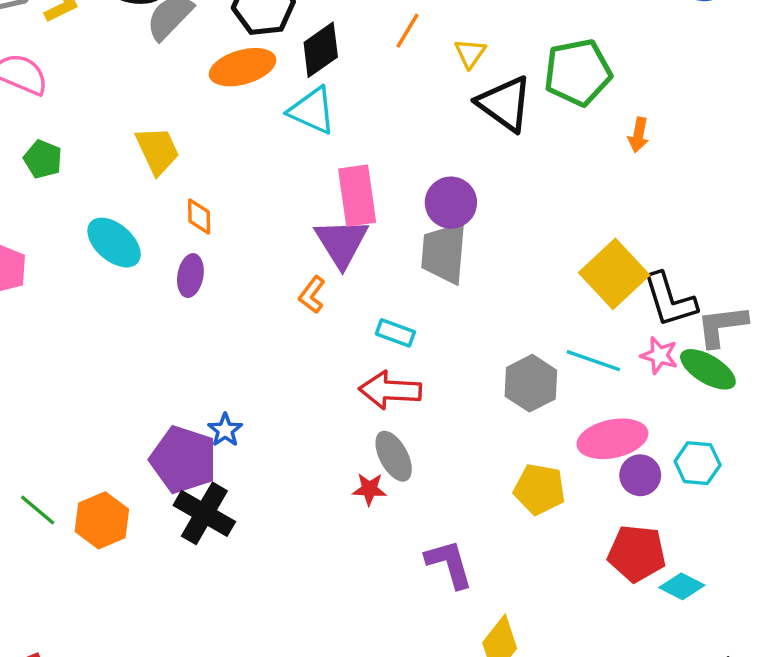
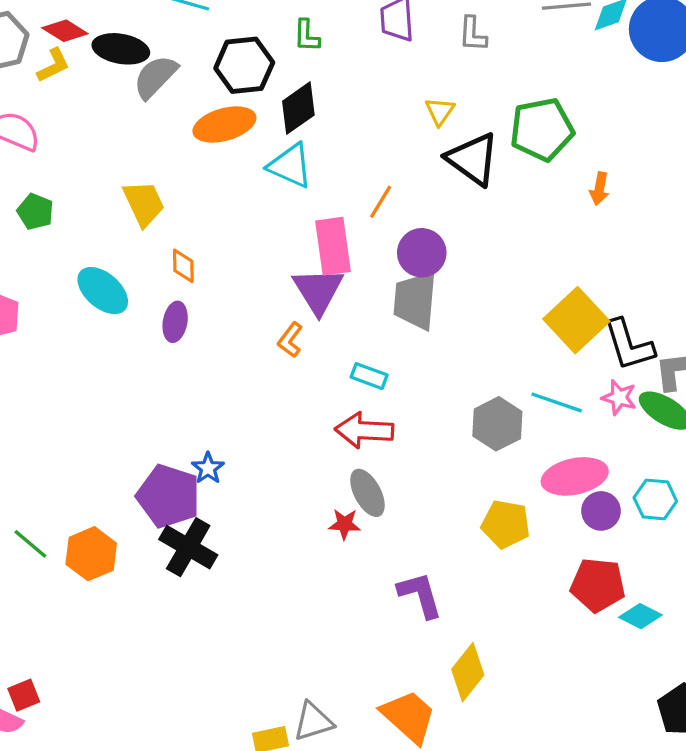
orange line: (408, 31) -> (381, 202), moved

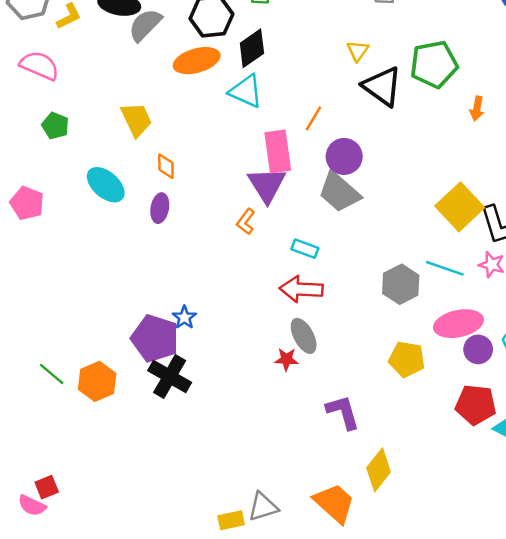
gray trapezoid: (415, 300) -> (339, 192), turned -54

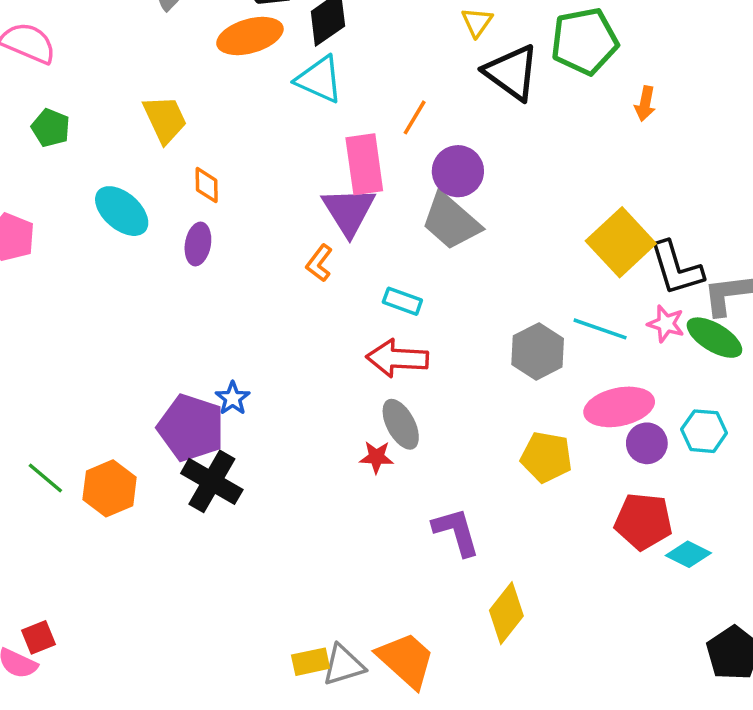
orange trapezoid: (334, 503) -> (406, 660), moved
yellow rectangle: (231, 520) -> (311, 662), moved

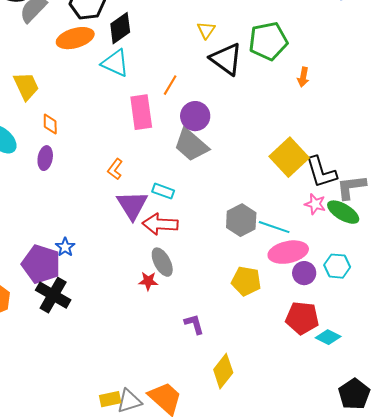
purple triangle: (349, 211) -> (132, 205), moved
cyan line: (600, 329) -> (274, 227), moved
purple L-shape: (456, 532) -> (194, 324), size x0.7

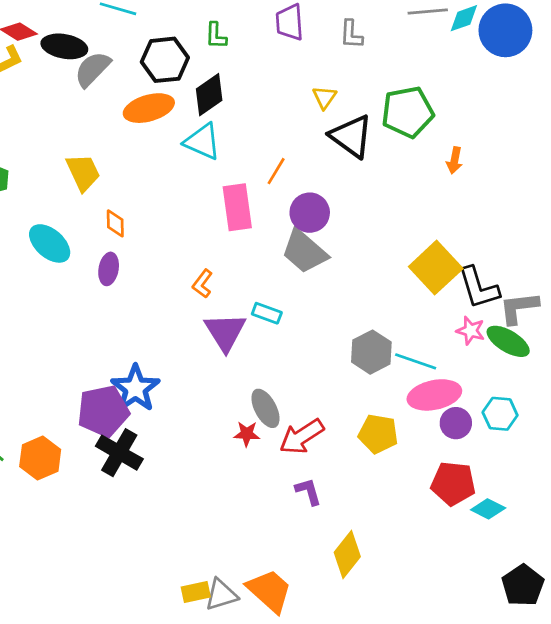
red arrow: (160, 224) -> (302, 437), moved, turned -36
blue star: (65, 247) -> (135, 388), size x1.8
purple pentagon: (41, 264) -> (103, 411), turned -30

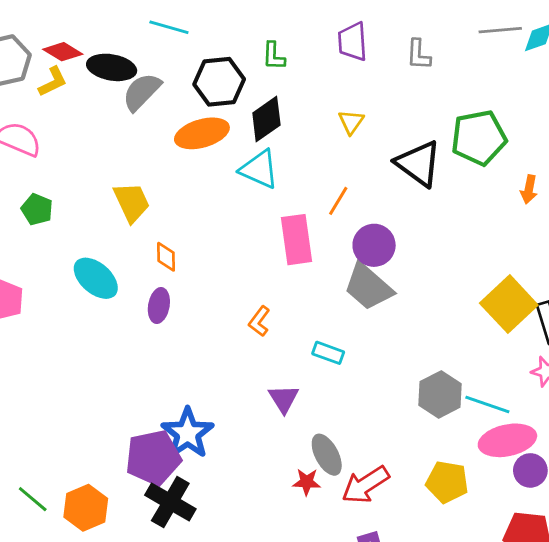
yellow triangle: (324, 97) -> (351, 122), moved
purple triangle: (225, 332) -> (284, 399), moved, size x0.7

